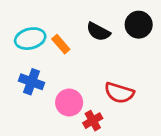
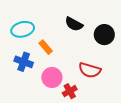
black circle: (139, 25) -> (104, 35), moved
orange rectangle: (61, 44) -> (46, 47), moved

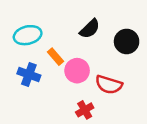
black semicircle: (74, 24) -> (90, 29), turned -72
pink circle: (52, 77) -> (77, 71), moved

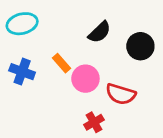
cyan ellipse: (28, 35) -> (22, 24), moved
blue cross: (29, 74) -> (22, 72), moved

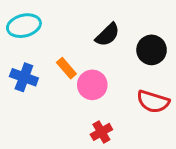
red semicircle: (121, 94) -> (153, 102), moved

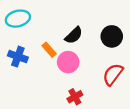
black semicircle: (107, 35) -> (74, 35), moved
red semicircle: (153, 102) -> (113, 74), turned 110

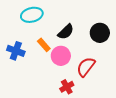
cyan ellipse: (18, 19) -> (32, 15), moved
red semicircle: (113, 74) -> (86, 67), moved

